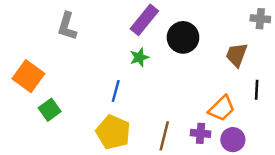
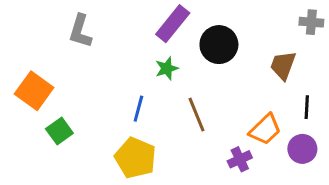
purple cross: (200, 133) -> (240, 159), turned -30
brown line: (164, 136) -> (197, 115), moved, turned -36
purple circle: (233, 140) -> (302, 149), moved

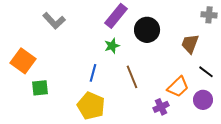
gray L-shape: (80, 31) -> (54, 21), turned -60
black line: (307, 107) -> (206, 72), turned -56
green square: (59, 131) -> (40, 88), turned 30

